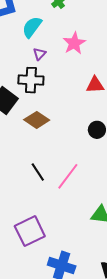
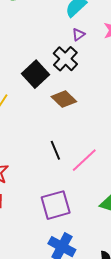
black cross: (31, 80) -> (65, 59), turned 30
purple square: (30, 231) -> (56, 205), moved

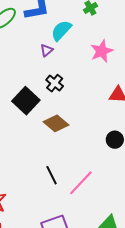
purple triangle: (78, 35) -> (47, 50), moved
black cross: (65, 59) -> (55, 83), size x0.7

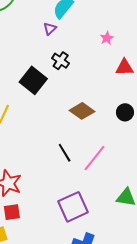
pink star: (102, 51) -> (107, 38), moved, size x0.6
brown diamond: (56, 123) -> (82, 111), moved

